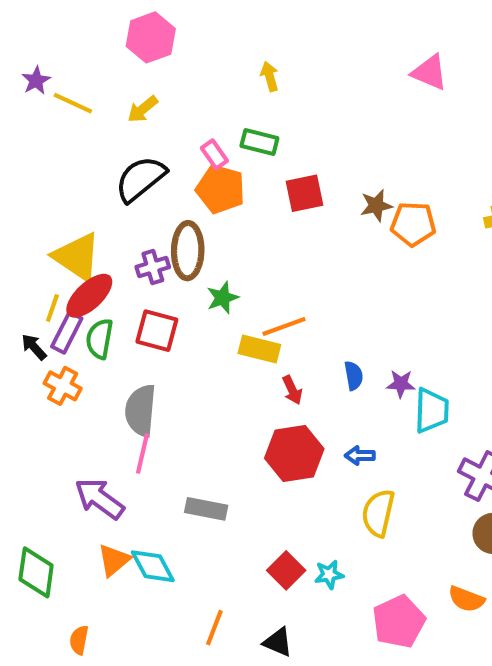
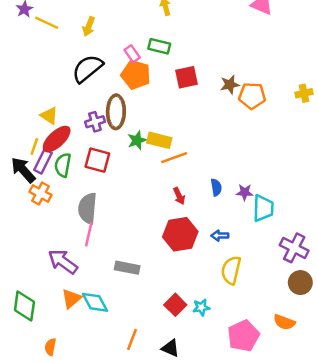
yellow arrow: (143, 109) -> (89, 26), turned -30
yellow triangle: (77, 257) -> (49, 116), size x0.6
black arrow: (34, 347) -> (23, 170), size x1.6
yellow rectangle: (259, 349) -> (159, 140), moved

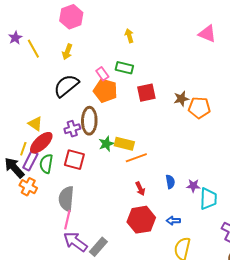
yellow line: (47, 23) -> (33, 49), turned 36
purple arrow: (63, 262) -> (75, 242), moved
gray rectangle: (127, 268) -> (98, 247), turned -60

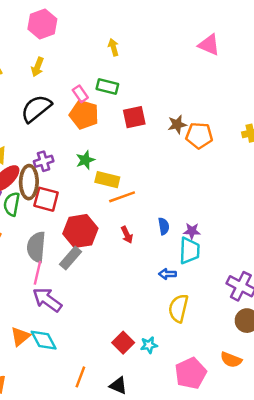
brown ellipse: (89, 121) -> (29, 182), moved
green star: (106, 144) -> (85, 160), moved
cyan trapezoid: (208, 199) -> (189, 251), moved
red hexagon: (141, 220) -> (80, 231), moved
gray rectangle: (98, 247) -> (71, 258), moved

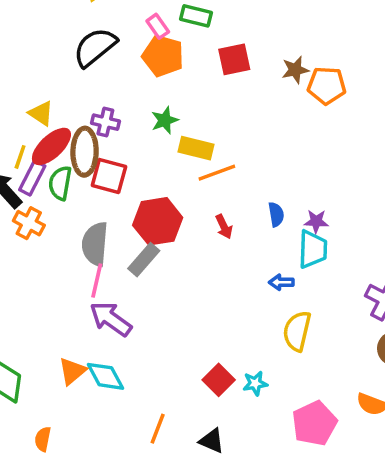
purple cross: (44, 161) -> (105, 122), turned 30

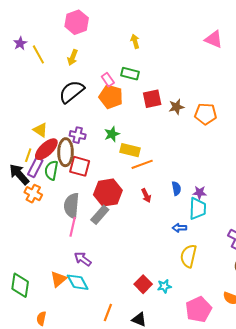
brown star: (295, 70) -> (176, 107), moved
purple arrow: (111, 319) -> (83, 259), moved, size x0.7

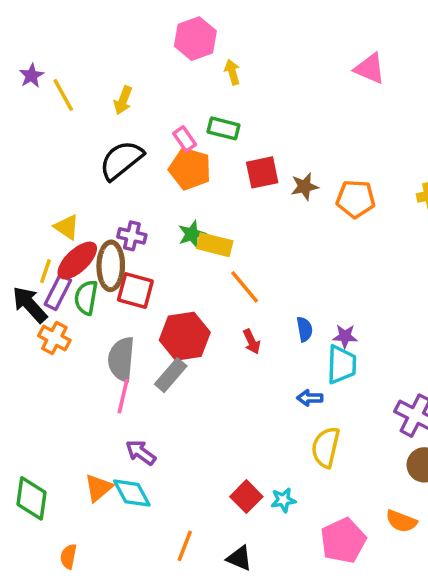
pink hexagon: (77, 22) -> (195, 39), moved
yellow rectangle: (130, 150) -> (215, 245), moved
orange line: (142, 164) -> (245, 287), turned 70

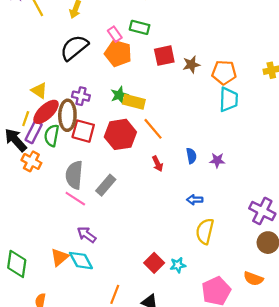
red hexagon: (185, 336) -> (120, 134), moved
cyan trapezoid: (341, 364) -> (229, 99), moved
pink line: (123, 396) -> (75, 199), turned -70

